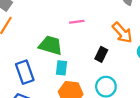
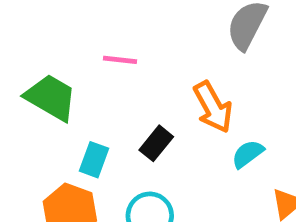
cyan rectangle: (61, 68) -> (94, 160), moved

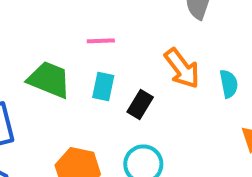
cyan semicircle: (248, 154) -> (229, 84), moved, turned 124
cyan rectangle: (94, 160) -> (103, 87), moved

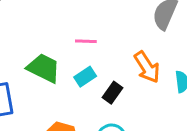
cyan rectangle: (103, 87) -> (85, 77), turned 40

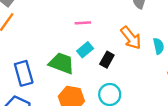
green trapezoid: (44, 68) -> (62, 63), moved

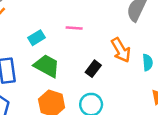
cyan rectangle: (85, 50) -> (36, 38), moved

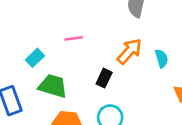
orange arrow: (121, 50) -> (129, 51), turned -95

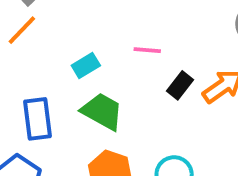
black rectangle: (104, 78) -> (180, 85), moved

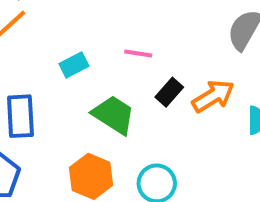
green trapezoid: (102, 111) -> (114, 115), moved

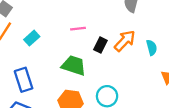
cyan rectangle: (74, 65) -> (32, 38), moved

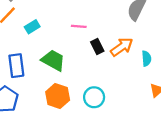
black rectangle: (100, 45) -> (97, 46), turned -64
green trapezoid: (74, 65) -> (53, 60), moved

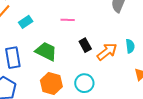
black rectangle: (97, 46) -> (85, 45), moved
orange arrow: (122, 47) -> (107, 52), moved

